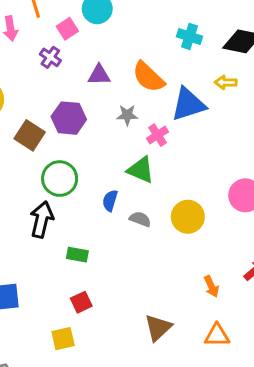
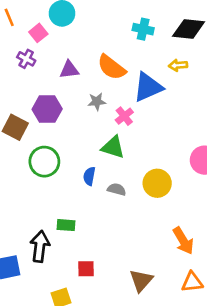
black arrow: (42, 220) -> (40, 246), moved
orange arrow: (211, 286) -> (183, 241), size x1.5
red square: (81, 302) -> (86, 269), moved, turned 30

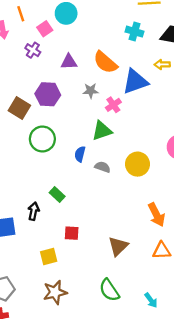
green triangle: (113, 147) -> (102, 131), turned -40
green rectangle: (66, 225) -> (57, 195), turned 35
black arrow: (40, 246) -> (34, 211), size x0.7

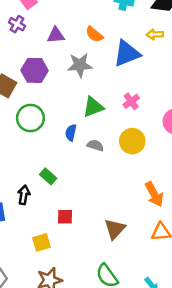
orange semicircle: (105, 62) -> (94, 34), size x0.7
gray star: (91, 91) -> (80, 65), size x1.5
pink cross: (113, 105) -> (131, 101), moved

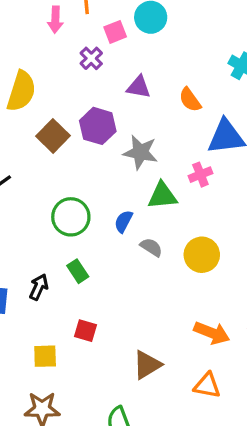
gray star: (80, 65) -> (140, 152), moved
pink cross: (131, 101) -> (200, 175), moved
green circle: (30, 118) -> (71, 217), moved
orange arrow: (154, 194) -> (212, 333), turned -55

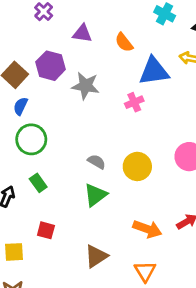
green triangle: (162, 196) -> (95, 195), moved, turned -30
blue semicircle: (123, 221) -> (21, 106), moved
orange triangle: (207, 385) -> (145, 271), turned 50

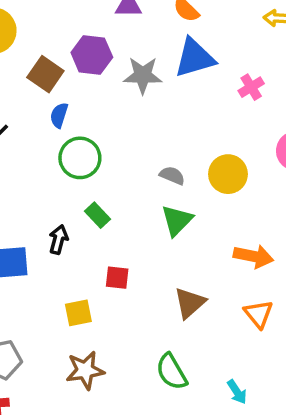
blue triangle: (154, 71) -> (195, 58), moved
pink cross: (134, 102) -> (251, 87), moved

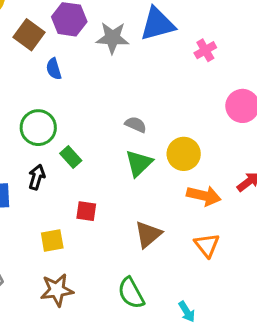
blue semicircle: (59, 115) -> (54, 69), moved, turned -35
green circle: (80, 158) -> (38, 128), moved
yellow circle: (228, 174) -> (184, 154), moved

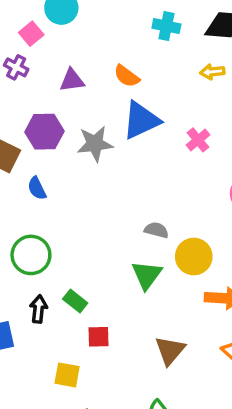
gray semicircle: (136, 124) -> (156, 230), moved
green rectangle: (71, 157) -> (75, 301), moved
yellow square: (52, 241) -> (67, 375), turned 30

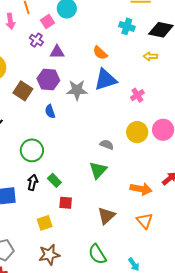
purple triangle: (72, 80) -> (57, 52), moved
blue semicircle: (37, 188) -> (50, 111), moved
yellow circle: (194, 257) -> (137, 132), moved
yellow square: (67, 375) -> (45, 223), turned -35

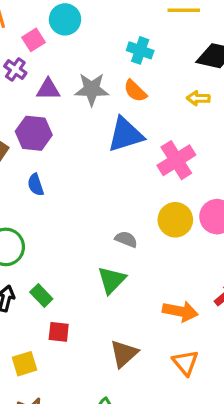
cyan cross: (127, 26) -> (140, 50), moved
orange semicircle: (100, 53) -> (135, 91), moved
gray star: (77, 90) -> (92, 89), moved
pink cross: (137, 95) -> (176, 160), size x1.6

